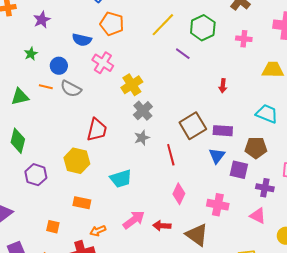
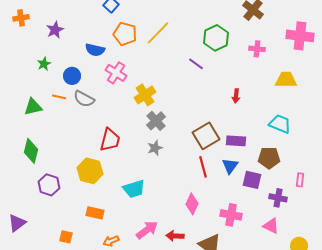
yellow line: (163, 25) -> (158, 33), moved
red line: (171, 155) -> (203, 167), moved

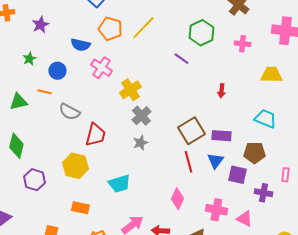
gray semicircle: (84, 99) -> (69, 112), moved
pink triangle: (271, 226) -> (244, 219), moved

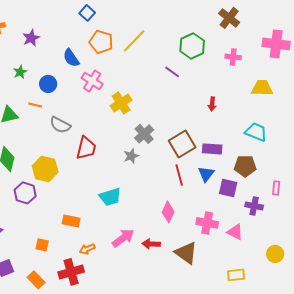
blue semicircle: (80, 45) -> (71, 58), turned 42
gray cross: (141, 116) -> (144, 134), moved
yellow hexagon: (75, 166) -> (45, 169), moved

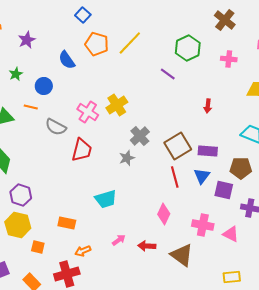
pink cross: (92, 81) -> (88, 112), moved
yellow hexagon: (45, 169) -> (18, 225), moved
pink arrow: (123, 238) -> (119, 240), size x0.6

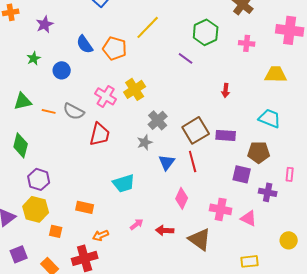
orange pentagon: (97, 44) -> (115, 48), moved
orange line: (31, 107) -> (49, 111), moved
blue triangle: (202, 176) -> (167, 162), moved

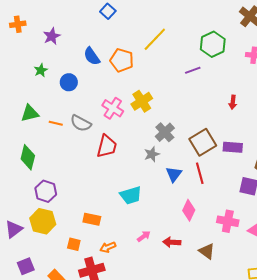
purple line: (186, 58) -> (193, 70), turned -56
orange square: (56, 231) -> (74, 244), moved
brown triangle: (200, 239) -> (207, 251), size x0.7

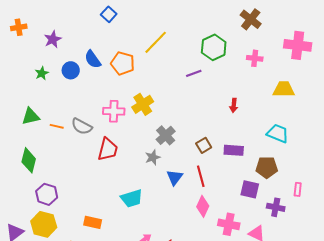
blue circle: (69, 82) -> (71, 70), moved
pink cross: (113, 108) -> (114, 111), turned -30
brown square: (203, 142) -> (204, 145), size x0.6
pink diamond: (189, 210) -> (203, 206), moved

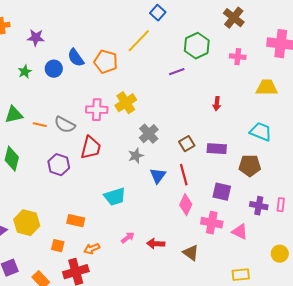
blue square: (109, 14) -> (158, 13), moved
purple star: (53, 39) -> (36, 38), turned 30
purple square: (250, 189) -> (222, 192), moved
pink rectangle: (298, 189) -> (281, 205), moved
purple hexagon: (47, 194) -> (59, 165), moved

